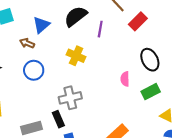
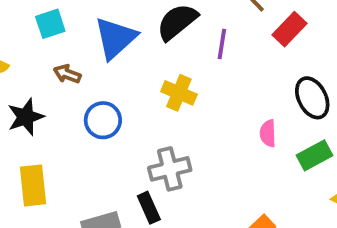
blue triangle: (41, 25) -> (115, 38), size x1.4
brown arrow: (27, 43) -> (67, 74), moved

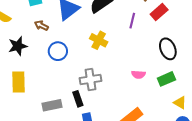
purple line: (222, 44) -> (132, 21), moved
pink semicircle: (268, 133) -> (138, 74), moved, turned -88

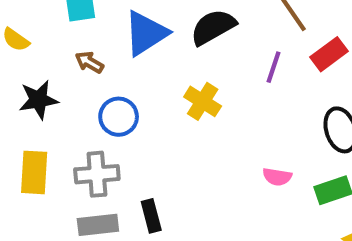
gray cross: (90, 79) -> (97, 174), moved

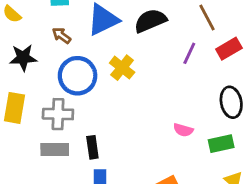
yellow cross: (203, 101) -> (122, 68), moved
blue circle: (119, 117) -> (78, 76), size x1.4

